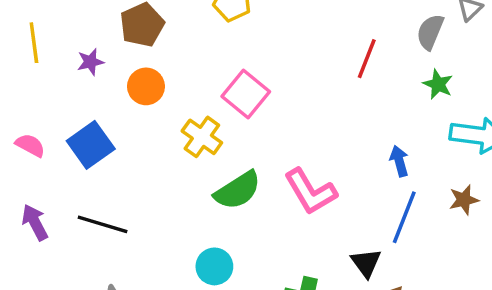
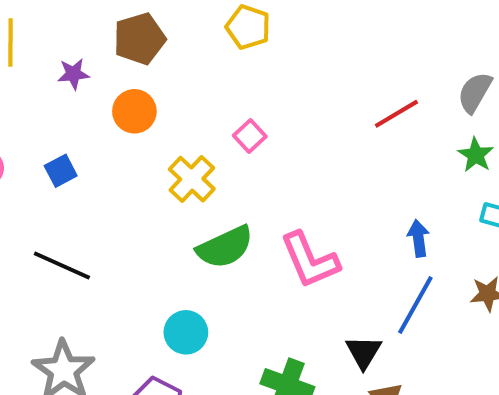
red line: (367, 59) -> (396, 114), turned 30
pink square: (246, 94) -> (250, 136), size x0.6
blue square: (91, 145) -> (61, 171), size x0.6

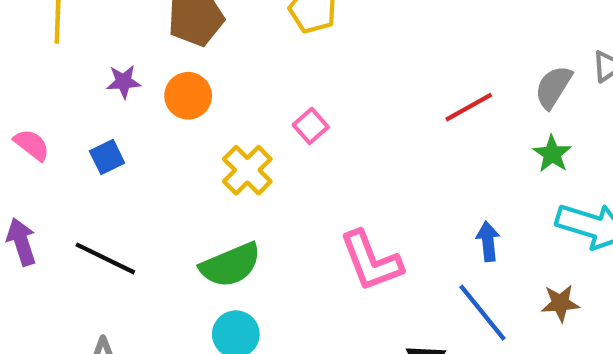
purple star: (73, 74) -> (124, 82), moved
green semicircle: (225, 247) -> (231, 265), moved
blue line: (415, 305) -> (482, 313), turned -70

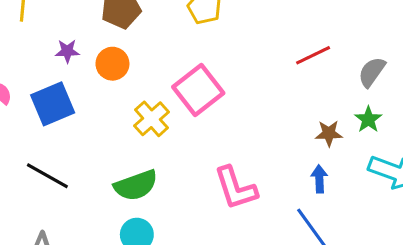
red line: (469, 107) -> (313, 55), moved
pink square: (311, 126) -> (198, 90), size x2.0
blue square: (107, 157) -> (53, 104), size x1.8
brown star: (560, 303) -> (329, 133), moved

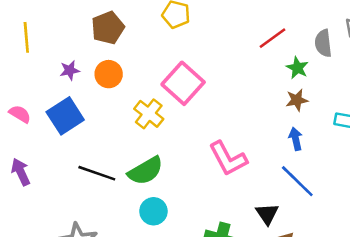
gray semicircle: (372, 72) -> (323, 43), turned -32
green star: (368, 119) -> (297, 68), moved
black line: (47, 176) -> (97, 173), moved

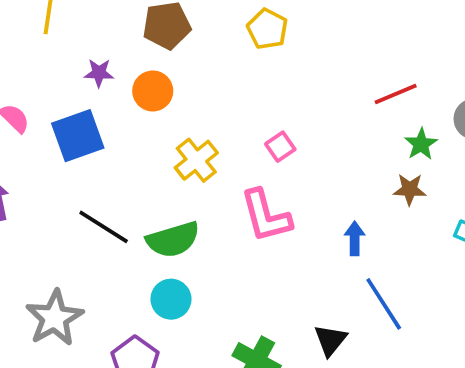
pink square: (183, 83) -> (280, 147), moved, size x0.5
blue arrow: (296, 139) -> (355, 238), moved
pink L-shape: (228, 159) -> (266, 216), moved

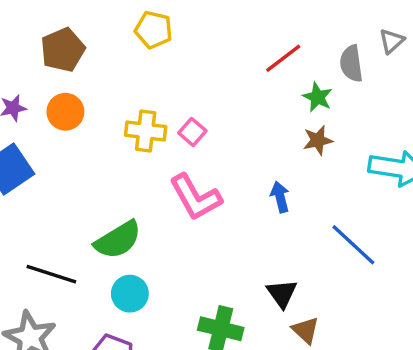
yellow cross: (196, 160) -> (146, 131), moved, turned -30
black line: (104, 227) -> (51, 274), moved
blue line: (384, 304) -> (353, 245), moved

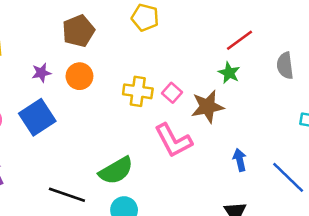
gray semicircle: (351, 64) -> (285, 66), moved
green star: (318, 97) -> (229, 73), moved
brown star: (318, 140) -> (207, 107), moved, size x1.5
blue arrow: (280, 197) -> (240, 160), moved

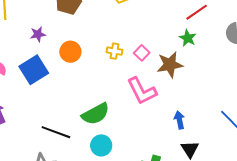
orange circle: (79, 76) -> (70, 52), moved
yellow cross: (138, 91) -> (115, 51), size x0.7
blue arrow: (240, 160) -> (179, 120), moved

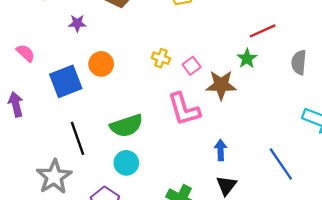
orange circle: (70, 52) -> (101, 64), moved
blue square: (34, 70) -> (66, 81), moved
black line: (56, 132) -> (78, 138), turned 40

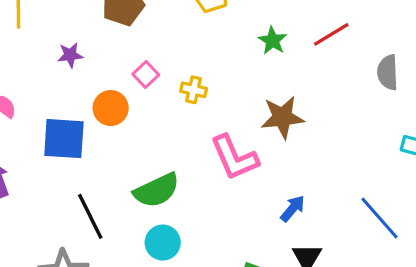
green star: (247, 58) -> (273, 41), moved
pink square: (192, 66) -> (146, 75), moved
blue square: (66, 81) -> (64, 139), turned 32
blue arrow: (221, 150) -> (293, 209), turned 48

